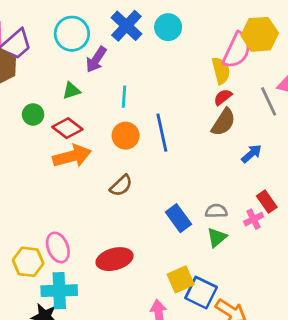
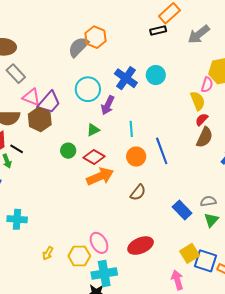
pink semicircle: (237, 50) -> (207, 85), size x0.6

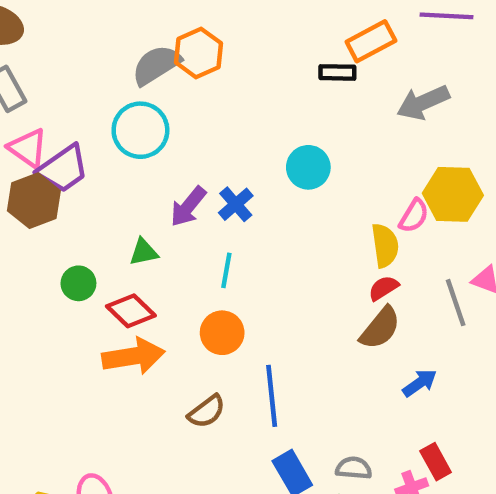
blue cross: (126, 78) -> (236, 204), moved, size x0.7
cyan circle: (88, 89) -> (140, 130), moved
blue line: (162, 151) -> (272, 396), moved

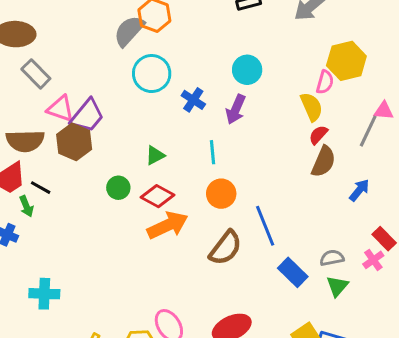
cyan circle: (140, 130) -> (152, 74), moved
blue cross: (236, 204) -> (193, 100), moved
purple arrow: (188, 207) -> (236, 109), moved
gray line: (456, 303) -> (368, 131), turned 60
brown semicircle: (207, 411) -> (225, 248), size x1.4

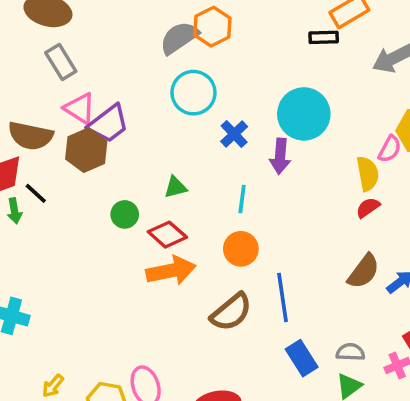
cyan circle: (247, 70) -> (304, 114), size x1.5
purple arrow: (236, 109) -> (280, 156), turned -32
brown semicircle: (323, 162) -> (364, 271), moved

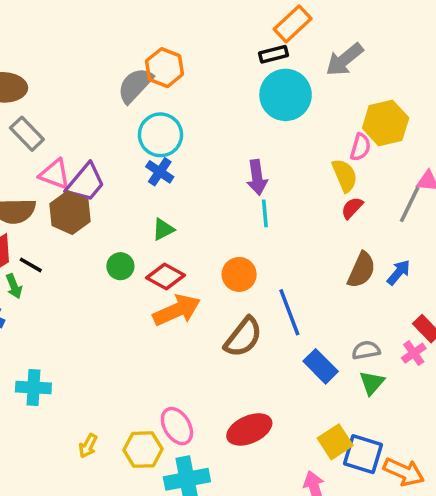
cyan circle: (304, 114) -> (286, 95), moved
blue cross: (234, 134) -> (160, 172), moved
cyan line: (242, 199) -> (265, 213), moved

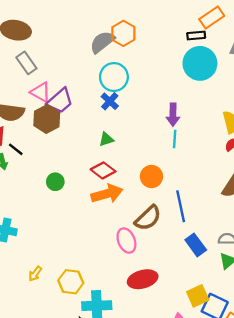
green circle: (120, 266) -> (55, 182), moved
pink ellipse: (177, 426) -> (126, 241), moved

